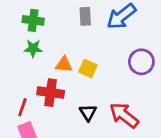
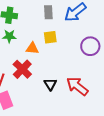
yellow square: (88, 69) -> (50, 37), moved, turned -32
red cross: (51, 93) -> (22, 69), turned 36

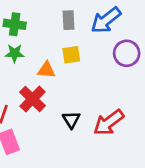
purple circle: (90, 46) -> (127, 53), moved
red arrow: (77, 86) -> (109, 122), turned -75

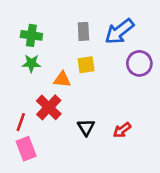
red arrow: (109, 122) -> (122, 130), size x0.6

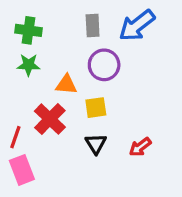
purple circle: (139, 63) -> (104, 65), moved
yellow square: (86, 65) -> (96, 108), moved

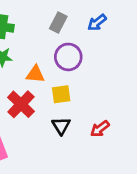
gray rectangle: (93, 25) -> (58, 23), turned 30
blue arrow: (137, 25) -> (97, 23), size x0.6

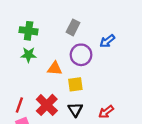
blue arrow: (97, 23) -> (107, 41), moved
red cross: (21, 104) -> (47, 105), moved

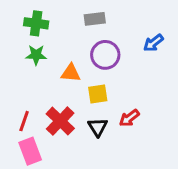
gray rectangle: (73, 27) -> (95, 19), turned 56
blue arrow: (107, 41) -> (153, 43), moved
red arrow: (106, 112) -> (129, 118), moved

